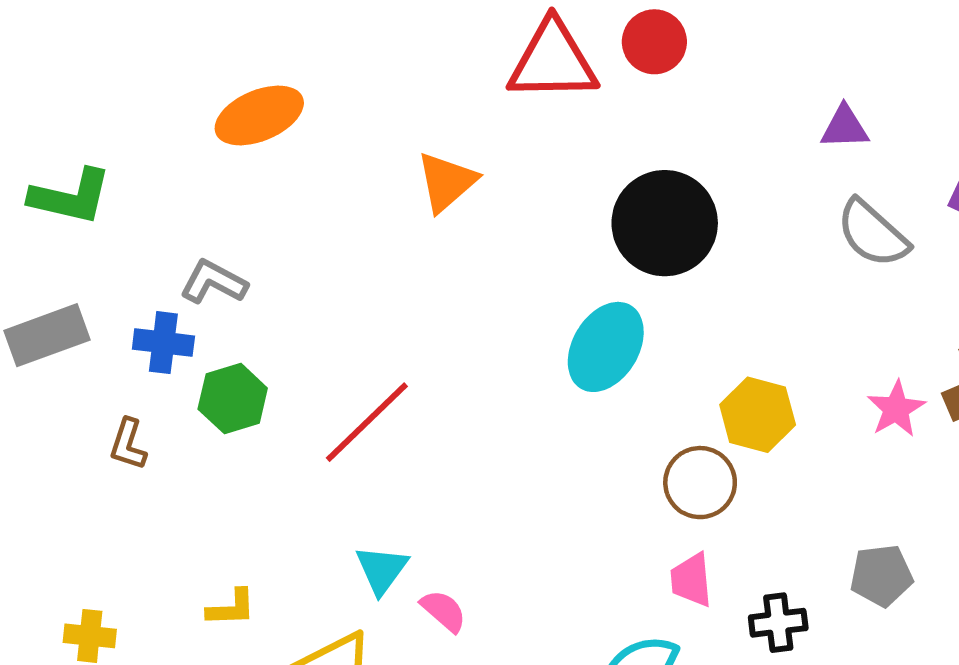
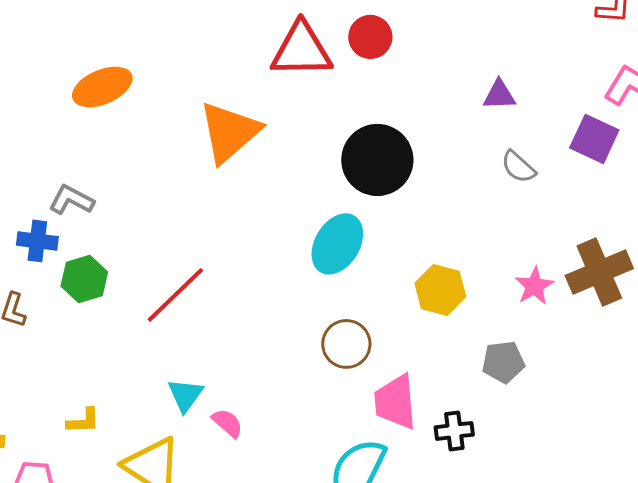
orange triangle: (447, 182) -> (229, 132), size x1.5
gray semicircle: (873, 233) -> (518, 167), size x0.7
brown circle: (700, 483) -> (346, 344), moved
gray pentagon: (881, 575) -> (503, 362), moved
pink trapezoid: (691, 580) -> (395, 402), size x1.5

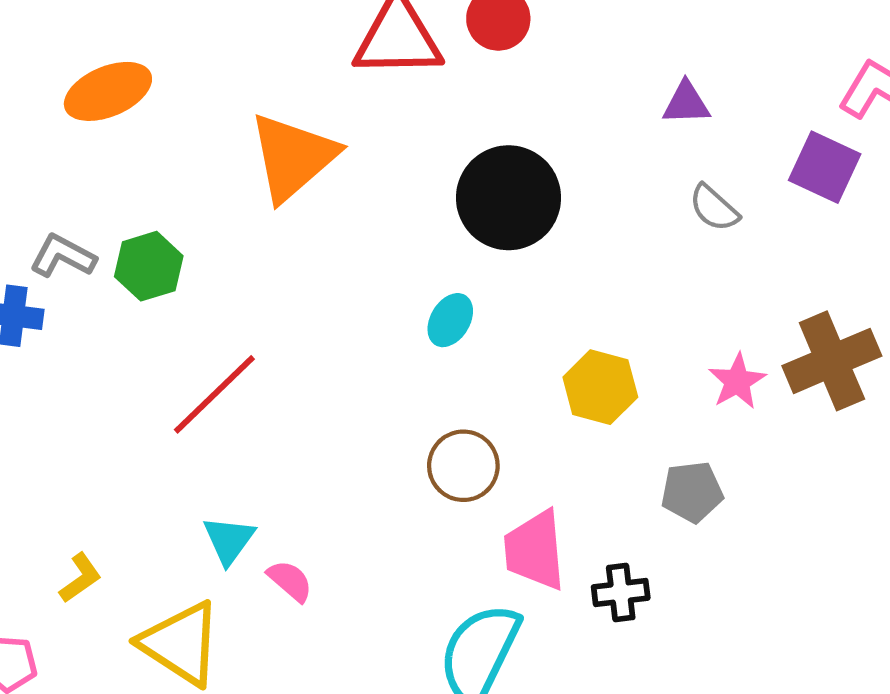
cyan ellipse: (337, 244) -> (450, 320), size x0.6
green hexagon: (84, 279) -> (149, 266), moved
yellow L-shape: (83, 421) -> (80, 578), turned -33

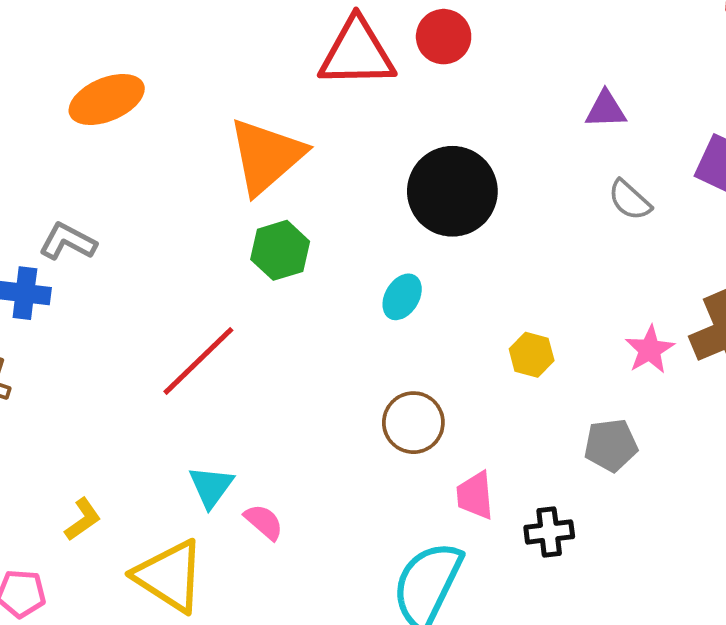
green hexagon: (149, 266) -> (280, 250), moved
yellow hexagon: (600, 387) -> (532, 355), size x0.7
pink trapezoid: (535, 550) -> (475, 495), size x0.7

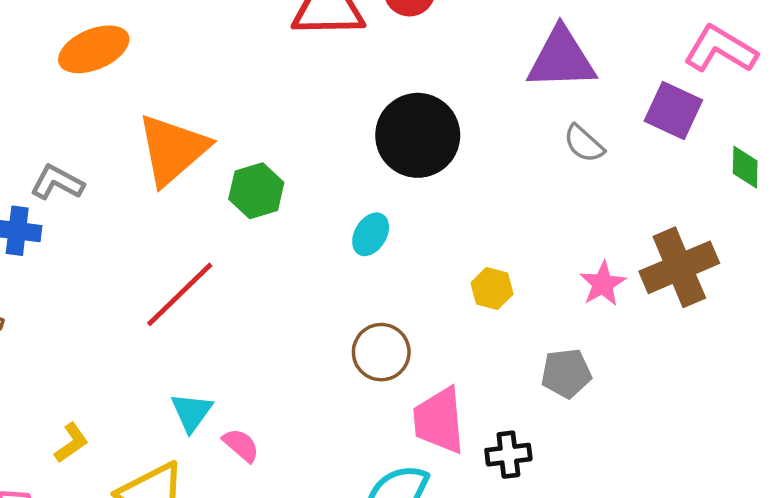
purple triangle: (606, 110) -> (561, 59), size x1.8
orange triangle: (266, 156) -> (173, 149), moved
pink trapezoid: (475, 495) -> (439, 420), size x1.5

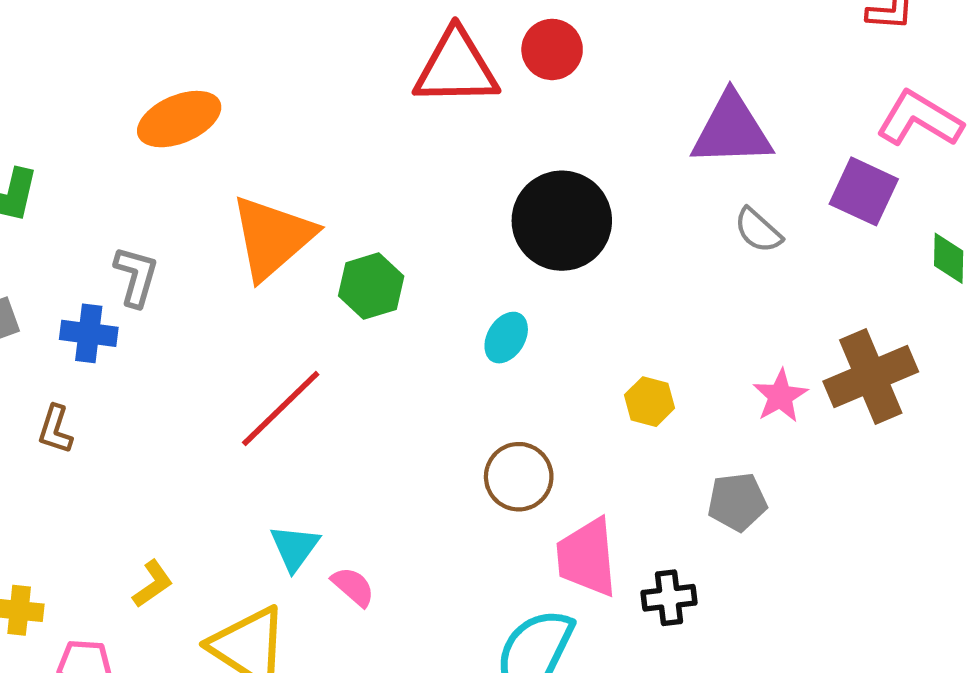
gray L-shape: (57, 182) -> (136, 276), turned 78

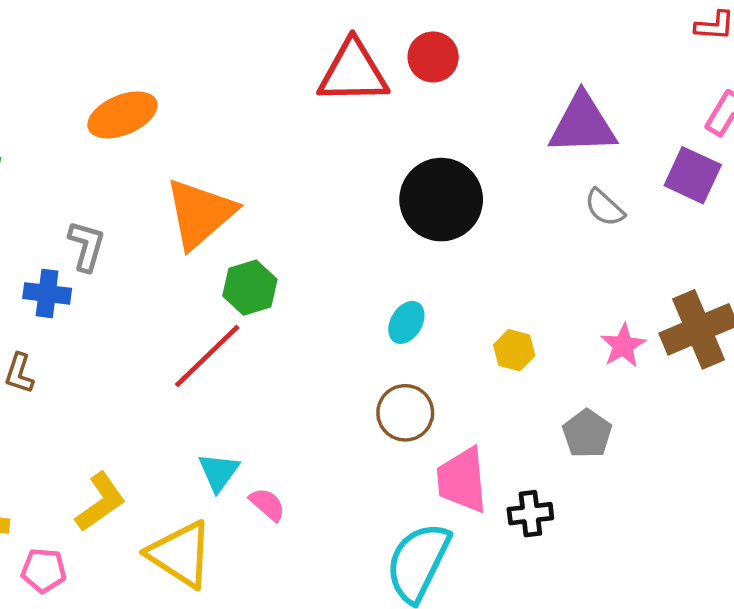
green hexagon: (371, 286) -> (250, 288), moved
cyan ellipse: (506, 338) -> (406, 322), moved
gray pentagon: (737, 502) -> (587, 434), turned -30
yellow L-shape: (153, 584) -> (100, 502), size x1.5

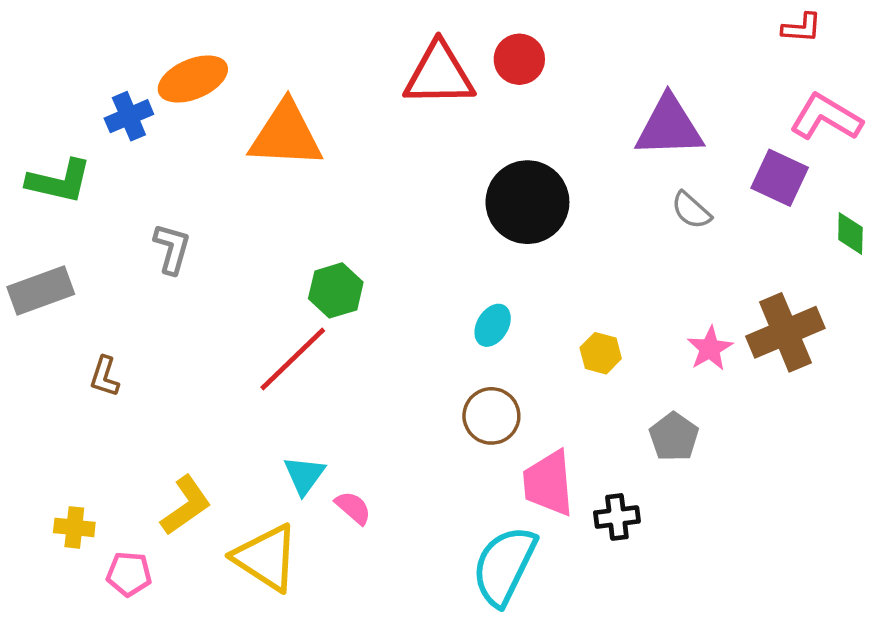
orange ellipse: (122, 115) -> (193, 79), moved
orange triangle: (200, 213) -> (286, 135), moved, turned 44
blue cross: (47, 293) -> (129, 116), moved, turned -30

